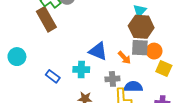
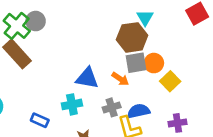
cyan triangle: (140, 11) -> (145, 18), moved
yellow square: (164, 69) -> (170, 81), turned 35

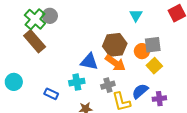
brown hexagon: (132, 37) -> (115, 45), moved
gray square: (136, 63) -> (153, 45), moved
orange arrow: (120, 79) -> (115, 63), size x1.5
blue semicircle: (139, 111) -> (140, 91), moved, turned -30

